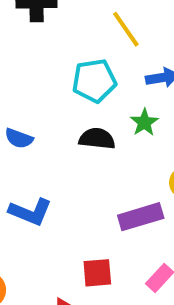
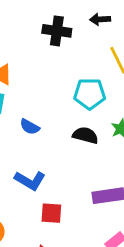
red square: (97, 273) -> (51, 213), moved

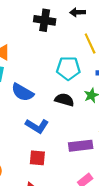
blue semicircle: (30, 127) -> (22, 92), size x1.5
blue L-shape: (30, 181) -> (37, 126), moved

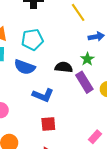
cyan pentagon: (68, 68) -> (32, 40), moved
purple rectangle: (81, 146) -> (84, 82), moved, turned 75

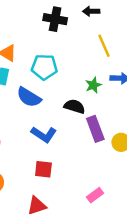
green star: (87, 59) -> (93, 85), moved

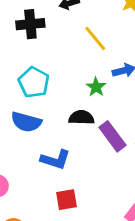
cyan pentagon: (44, 67) -> (34, 82), turned -30

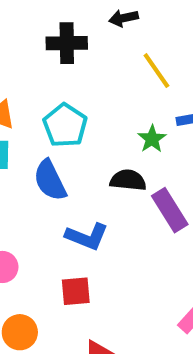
blue semicircle: (26, 122) -> (50, 180), turned 44
red square: (66, 200) -> (76, 291), moved

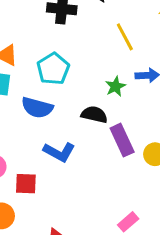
blue semicircle: (50, 180) -> (37, 108), turned -56
red square: (76, 291) -> (26, 184), moved

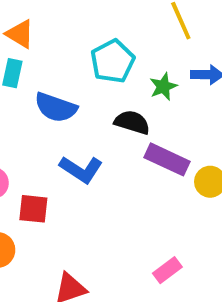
cyan pentagon: (53, 69) -> (113, 61), moved
purple rectangle: (122, 140) -> (167, 159), turned -44

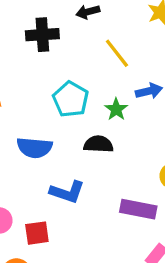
purple rectangle: (167, 159) -> (138, 209), moved

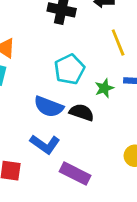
blue semicircle: (35, 148) -> (49, 107), moved
purple rectangle: (138, 209) -> (75, 174), moved

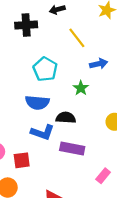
green star: (104, 88) -> (81, 88), moved
black semicircle: (82, 112) -> (66, 118), moved

